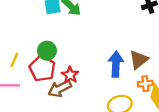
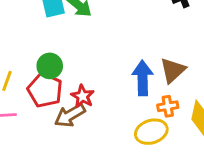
orange cross: (145, 84) -> (168, 106), moved

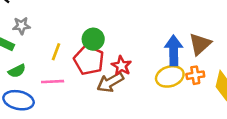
yellow ellipse: (151, 132) -> (170, 76), moved

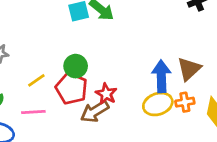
yellow line: (56, 52) -> (36, 80), turned 36

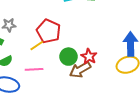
green circle: (76, 66) -> (68, 57), moved
red pentagon: (71, 88) -> (48, 31), moved

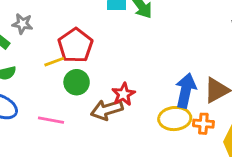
green circle: (68, 57) -> (77, 82), moved
pink line: (34, 69) -> (51, 120), moved

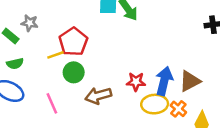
red star: (124, 94) -> (136, 82), moved, turned 30
pink line: (51, 120) -> (52, 103), turned 55
orange cross: (203, 124) -> (178, 109), turned 35

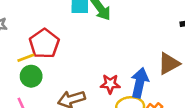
green circle: (74, 72) -> (31, 76), moved
brown triangle: (190, 81) -> (169, 64), moved

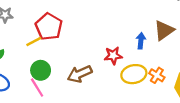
green circle: (31, 76) -> (41, 70), moved
blue arrow: (140, 83) -> (141, 41), moved, size x0.6

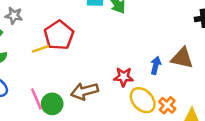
brown triangle: (164, 30) -> (182, 58), turned 40
green circle: (41, 70) -> (52, 104), moved
yellow ellipse: (134, 74) -> (143, 100), turned 50

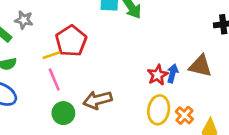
red star: (123, 77) -> (158, 75), moved, turned -30
pink line: (36, 99) -> (54, 80), moved
yellow ellipse: (143, 100) -> (159, 110), turned 52

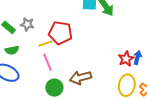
gray star: (24, 20) -> (27, 24), moved
red pentagon: (71, 41) -> (60, 33), turned -30

